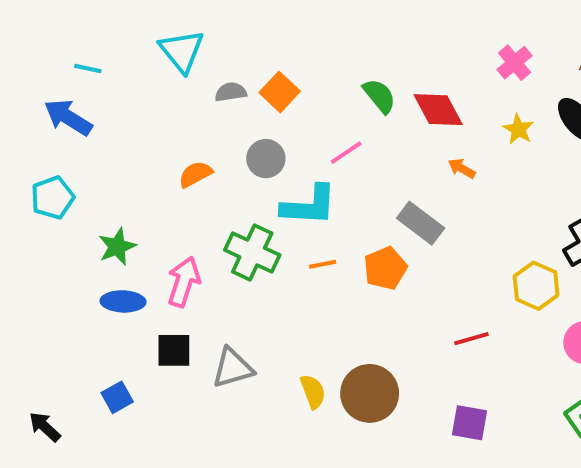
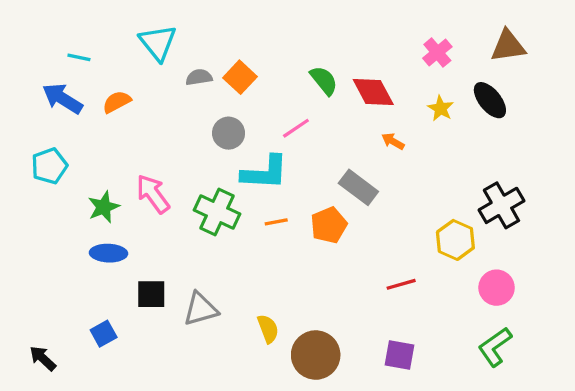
orange semicircle: (195, 174) -> (117, 102), moved
pink arrow: (184, 282) -> (153, 194), moved, turned -54
brown circle: (370, 393) -> (316, 355), moved

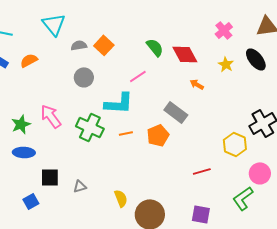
gray circle: (229, 133) -> (84, 77), moved
gray triangle: (201, 309) -> (80, 186), size x0.6
blue square: (104, 334) -> (31, 201), moved
green L-shape: (495, 347) -> (243, 198), moved

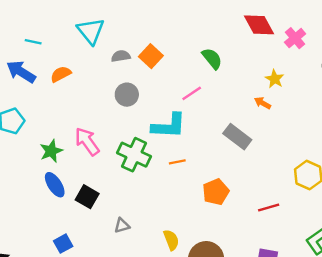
red diamond: (185, 54) -> (259, 25), moved
yellow star: (226, 64) -> (275, 79), moved
orange pentagon: (158, 135) -> (216, 192), moved
blue ellipse: (24, 152) -> (55, 185), turned 55
black square: (50, 177) -> (87, 197), moved, turned 30

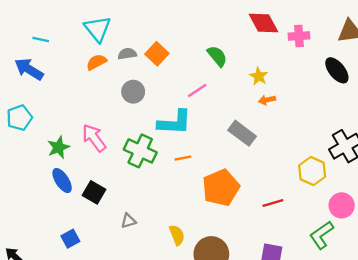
pink cross: (295, 38) -> (299, 36), turned 36
orange semicircle: (61, 74) -> (96, 62), moved
yellow star: (275, 79) -> (259, 76), moved
orange arrow: (263, 103) -> (267, 100), turned -42
orange pentagon: (216, 192) -> (221, 188), size x1.4

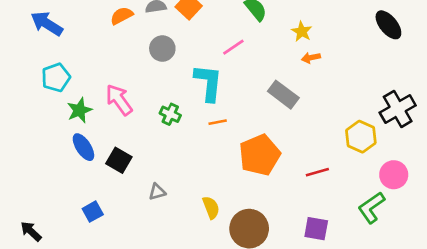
cyan pentagon: (19, 118) -> (56, 77), moved
cyan L-shape: (175, 122) -> (208, 83), turned -87
green cross: (140, 151) -> (170, 114), size x0.6

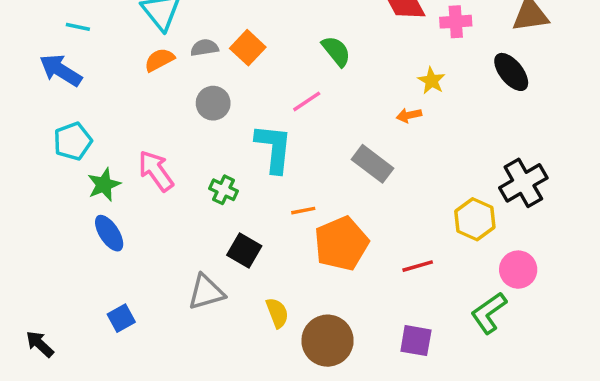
yellow star: (302, 31) -> (431, 81), moved
orange line: (218, 122) -> (303, 211), moved
black square: (119, 160) -> (244, 250), moved
gray triangle: (157, 192) -> (206, 292), size x1.6

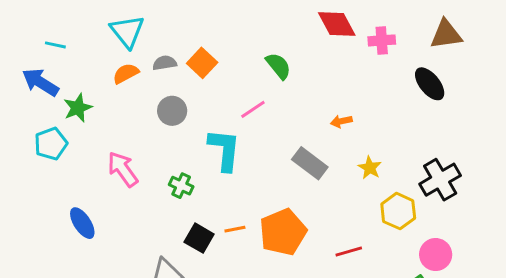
yellow star: (431, 81) -> (370, 168), moved
green star: (104, 185) -> (78, 108), moved
orange line: (303, 211) -> (235, 229), moved

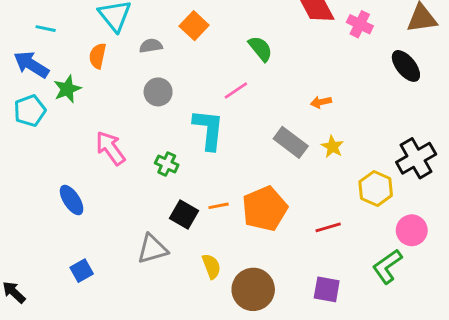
pink cross: (382, 40) -> (360, 24), turned 30
orange square: (202, 63) -> (194, 26), moved
orange semicircle: (126, 73) -> (98, 56), moved, turned -50
cyan pentagon: (51, 144) -> (30, 111), moved
yellow star: (370, 168) -> (332, 147), moved

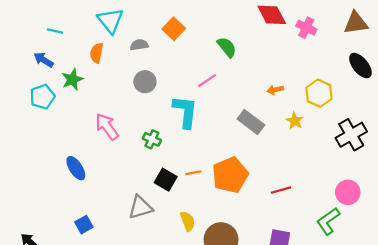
blue arrow: (31, 65) -> (44, 60), size x0.7
black ellipse: (406, 66) -> (360, 66), moved
yellow star: (332, 147) -> (295, 121), moved
yellow hexagon: (376, 188) -> (319, 93), moved

